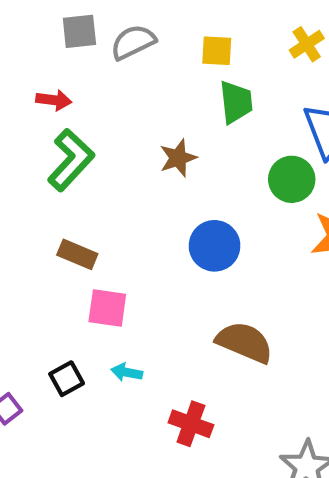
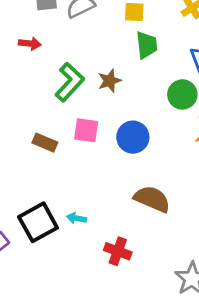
green L-shape: (71, 160) -> (70, 82), moved
pink square: (107, 308) -> (86, 130), moved
black square: (67, 379) -> (38, 222), size x1.8

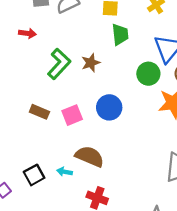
pink square: (86, 130) -> (72, 115), moved, turned -30
brown semicircle: (152, 199) -> (90, 156), moved
black square: (38, 222) -> (34, 175), size x0.7

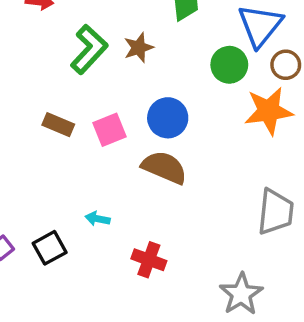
brown semicircle: (90, 156) -> (164, 167), moved
black square: (34, 175) -> (50, 248), moved

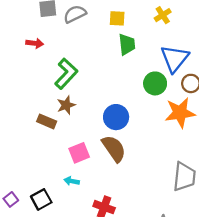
brown star: (139, 48) -> (66, 105), moved
pink square: (110, 130) -> (79, 153), moved
brown semicircle: (164, 167) -> (114, 148), turned 32

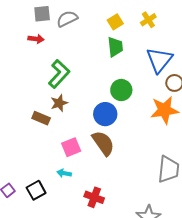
yellow square: (117, 18) -> (115, 22), moved, turned -35
red arrow: (35, 43) -> (36, 39), moved
green circle: (155, 83) -> (121, 90), moved

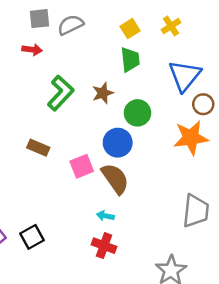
brown star: (59, 103) -> (103, 93), moved
pink square: (71, 147) -> (82, 166), moved
cyan arrow: (64, 173) -> (105, 216), moved

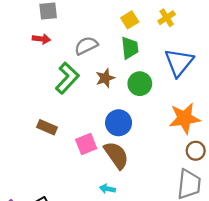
gray semicircle: (71, 25) -> (86, 46), moved
brown circle: (203, 104) -> (196, 151), moved
green circle: (137, 113) -> (140, 84), moved

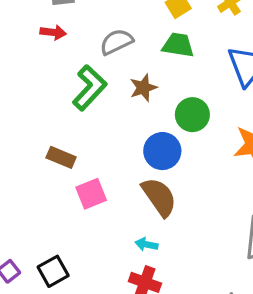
green trapezoid: (130, 48) -> (178, 45), turned -75
green circle: (140, 84) -> (192, 115), moved
pink square: (86, 144) -> (91, 194), moved

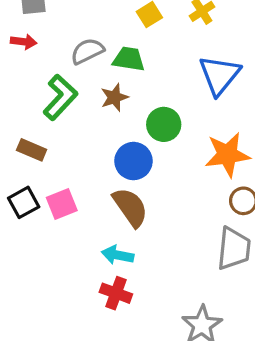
green trapezoid: (178, 45) -> (129, 59), moved
brown rectangle: (61, 157) -> (32, 150), moved
cyan arrow: (146, 244) -> (118, 255), size x1.4
black square: (53, 271) -> (24, 202), moved

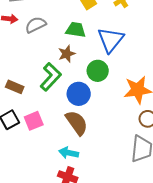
gray semicircle: (87, 51) -> (36, 25), moved
blue triangle: (219, 75) -> (111, 40), moved
green L-shape: (60, 97) -> (51, 77), moved

